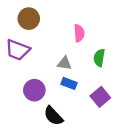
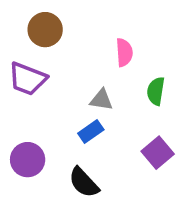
blue rectangle: (69, 83) -> (91, 131), moved, turned -56
purple circle: (34, 90) -> (28, 160), moved

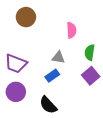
purple trapezoid: (28, 79) -> (16, 64), moved
purple square: (158, 153) -> (91, 76), moved

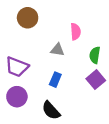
gray triangle: (58, 57) -> (57, 50), moved
blue rectangle: (52, 76) -> (55, 80), turned -32

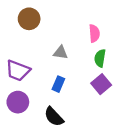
pink semicircle: (76, 32) -> (94, 33), moved

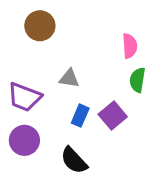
gray triangle: (61, 53) -> (69, 78), moved
purple square: (101, 84) -> (113, 116), moved

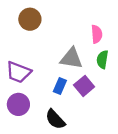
gray triangle: (69, 78) -> (71, 58), moved, size x1.5

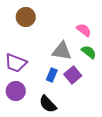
pink semicircle: (97, 34) -> (84, 30), turned -49
green semicircle: (102, 60) -> (89, 52), turned 119

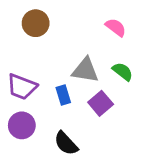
pink semicircle: (84, 30) -> (116, 27), moved
blue rectangle: (52, 75) -> (63, 95), moved, turned -40

